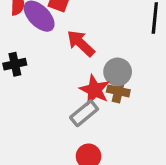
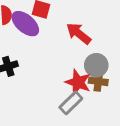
red arrow: (81, 43) -> (79, 33), moved

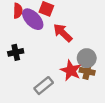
red arrow: (79, 33) -> (63, 33), moved
gray rectangle: (71, 103) -> (44, 86), moved

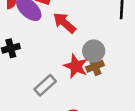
brown cross: (87, 71) -> (95, 66), turned -32

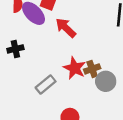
gray circle: (94, 51) -> (106, 81), moved

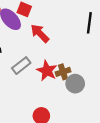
gray rectangle: (46, 84) -> (21, 66), moved

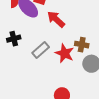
brown cross: (63, 72) -> (82, 45), moved, turned 32

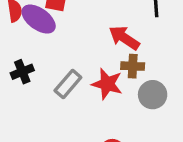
red arrow: (56, 19) -> (124, 38), moved

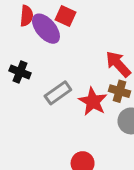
black cross: (22, 72) -> (20, 72), turned 30

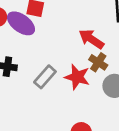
brown cross: (119, 91) -> (98, 62), turned 30

